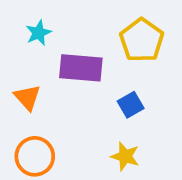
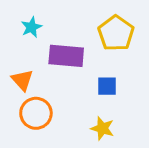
blue square: (131, 105) -> (107, 86), turned 30
orange circle: (35, 156) -> (36, 113), moved

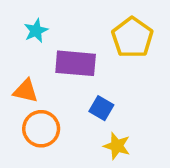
orange triangle: (22, 80) -> (26, 91), turned -35
blue square: (107, 86) -> (101, 108), moved, turned 30

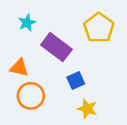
purple rectangle: (76, 63) -> (56, 47), turned 32
blue square: (101, 108) -> (76, 80), turned 36

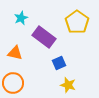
orange circle: (31, 96) -> (13, 83), moved

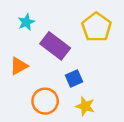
orange triangle: (15, 53) -> (19, 66), turned -42
orange circle: (13, 83) -> (45, 101), moved

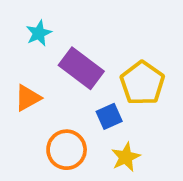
yellow pentagon: (96, 27) -> (142, 83), moved
yellow star: (85, 106) -> (126, 157), turned 30

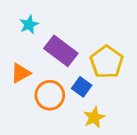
blue square: (109, 116) -> (82, 87), turned -30
orange circle: (67, 150) -> (50, 95), moved

